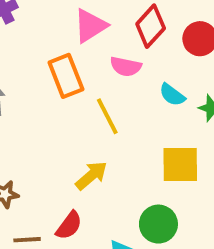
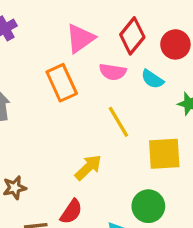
cyan semicircle: (172, 95) -> (152, 79), moved
yellow line: (107, 116) -> (118, 122), moved

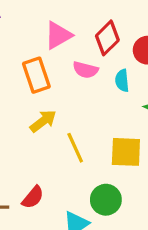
cyan semicircle: (152, 79) -> (122, 81), turned 45
yellow line: (118, 122) -> (75, 148), moved
yellow arrow: (88, 167) -> (43, 121), moved

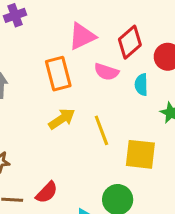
yellow line: (75, 148) -> (101, 130), moved

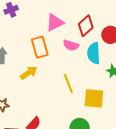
cyan semicircle: (141, 85) -> (94, 53), size x1.5
yellow arrow: (62, 119) -> (29, 73), moved

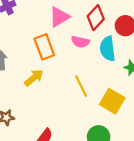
yellow square: (94, 98) -> (112, 101), turned 30

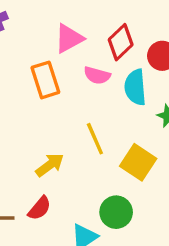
yellow arrow: (34, 78) -> (50, 165), moved

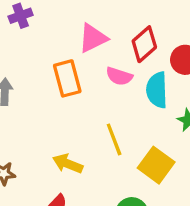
yellow arrow: (50, 165) -> (68, 164), turned -124

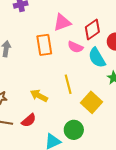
cyan semicircle: (157, 90) -> (97, 58), turned -35

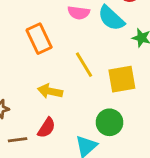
orange rectangle: (44, 45) -> (39, 39), moved
yellow square: (92, 102) -> (122, 79), turned -35

